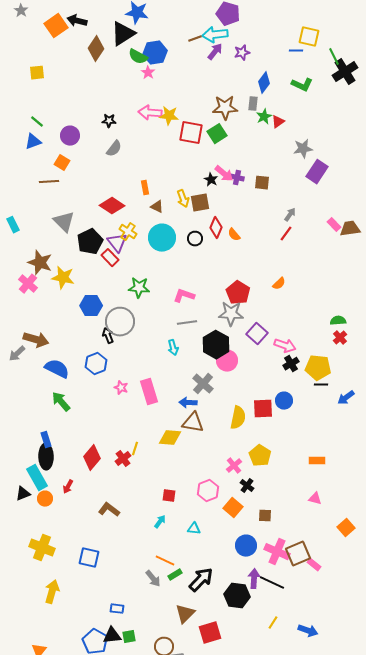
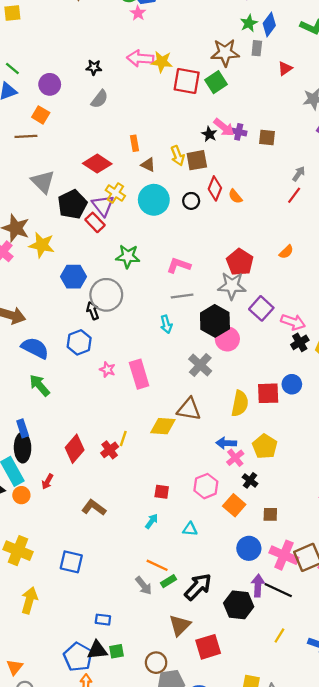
green star: (264, 117) -> (249, 23), moved
blue arrow: (188, 403) -> (226, 443), moved

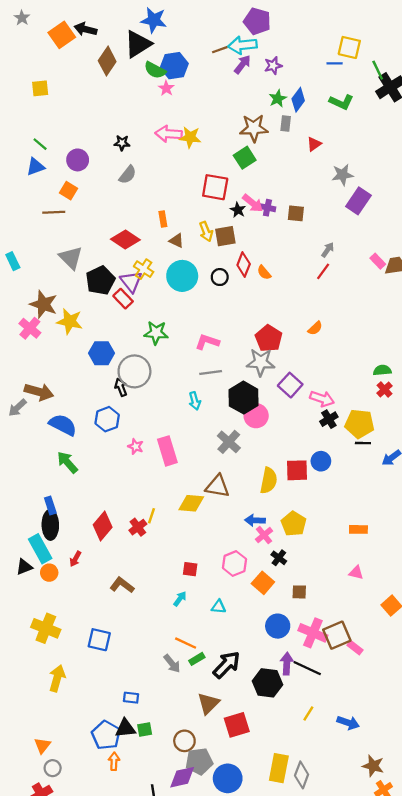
red square: (187, 81) -> (215, 187), moved

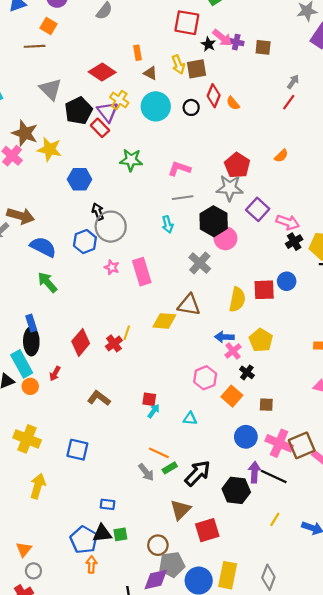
gray circle: (134, 371) -> (111, 227), moved
red square: (190, 569) -> (149, 399), moved
yellow rectangle: (279, 768) -> (228, 575), moved

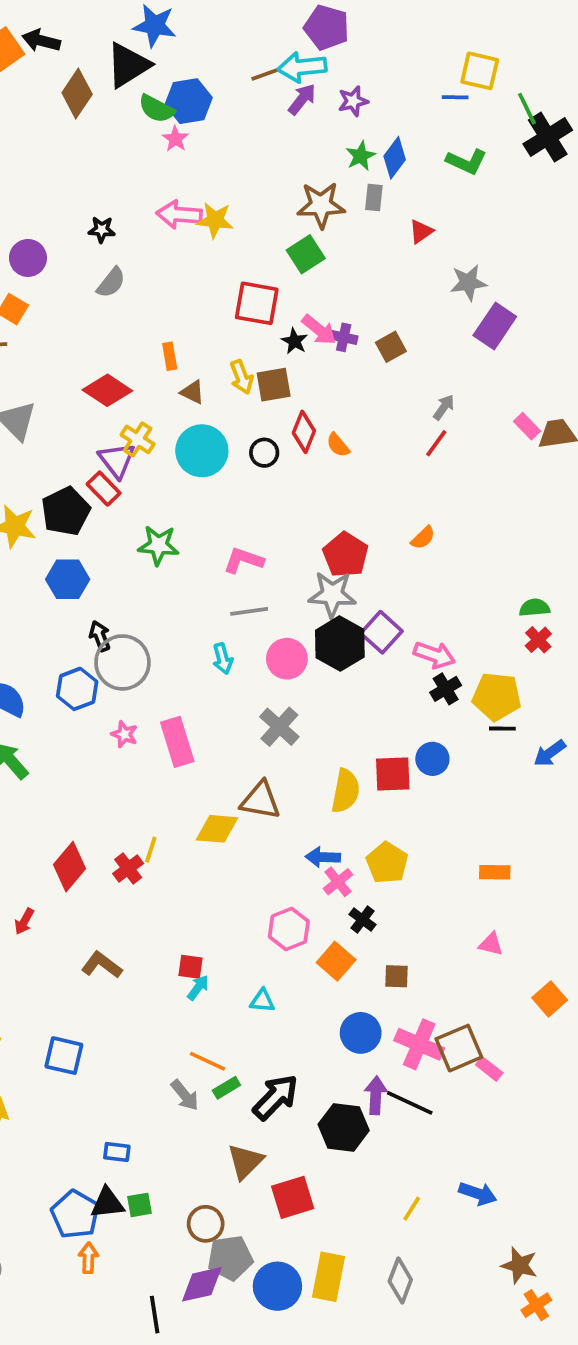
brown square: (263, 47) -> (391, 347), turned -35
black pentagon: (79, 111) -> (66, 511), moved
black hexagon: (214, 221) -> (340, 644), moved
pink circle: (225, 238) -> (287, 659), moved
yellow line: (275, 519) -> (412, 1209), moved

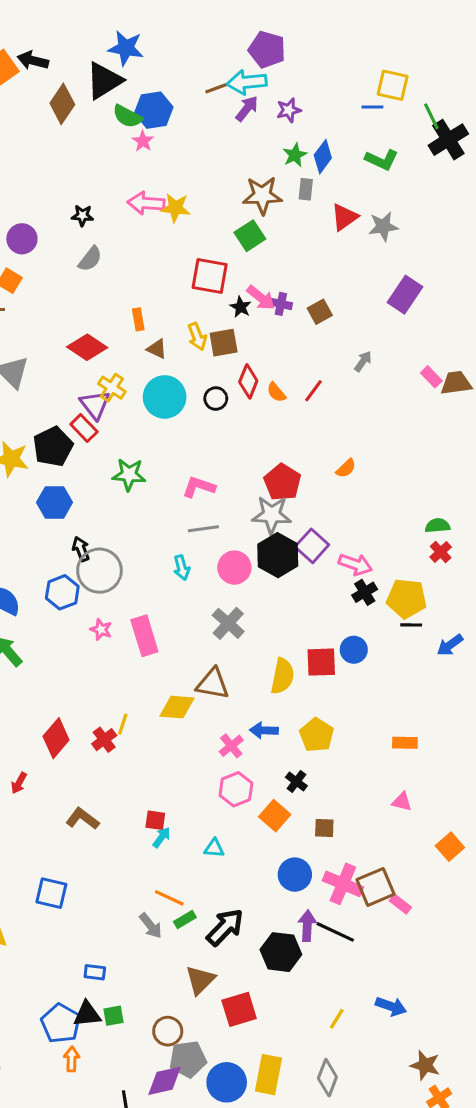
red triangle: (421, 232) -> (344, 217), size x1.4
gray star: (468, 283) -> (383, 226), moved
red line: (436, 443) -> (313, 391), moved
pink cross: (338, 882) -> (231, 746), moved

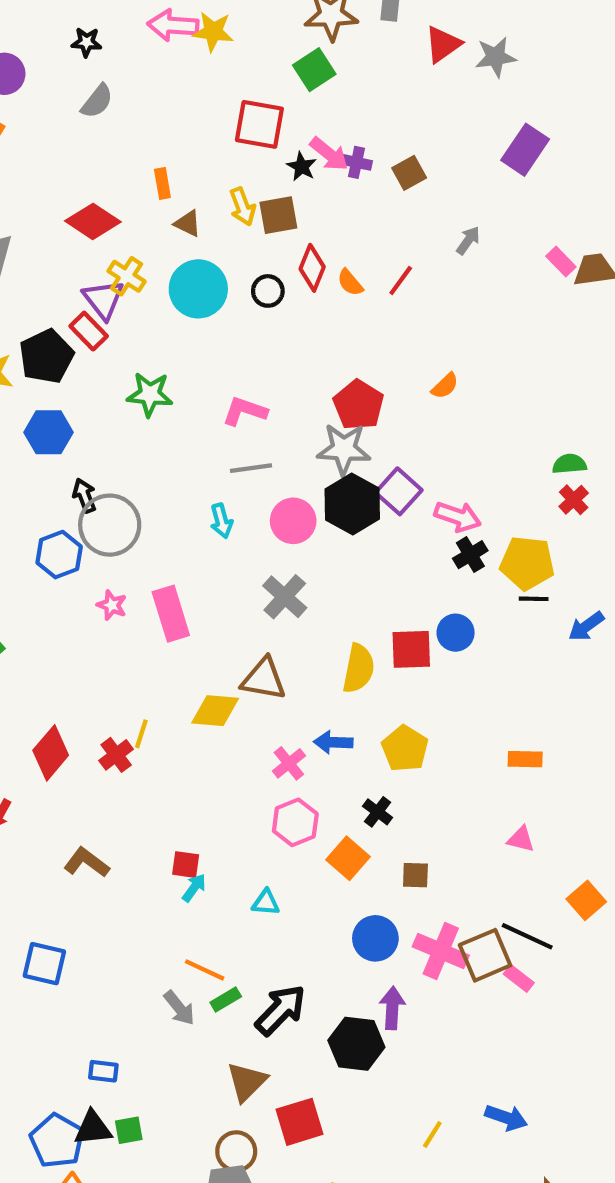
black line: (335, 932) -> (527, 936), moved
brown circle: (168, 1031) -> (236, 1151), moved

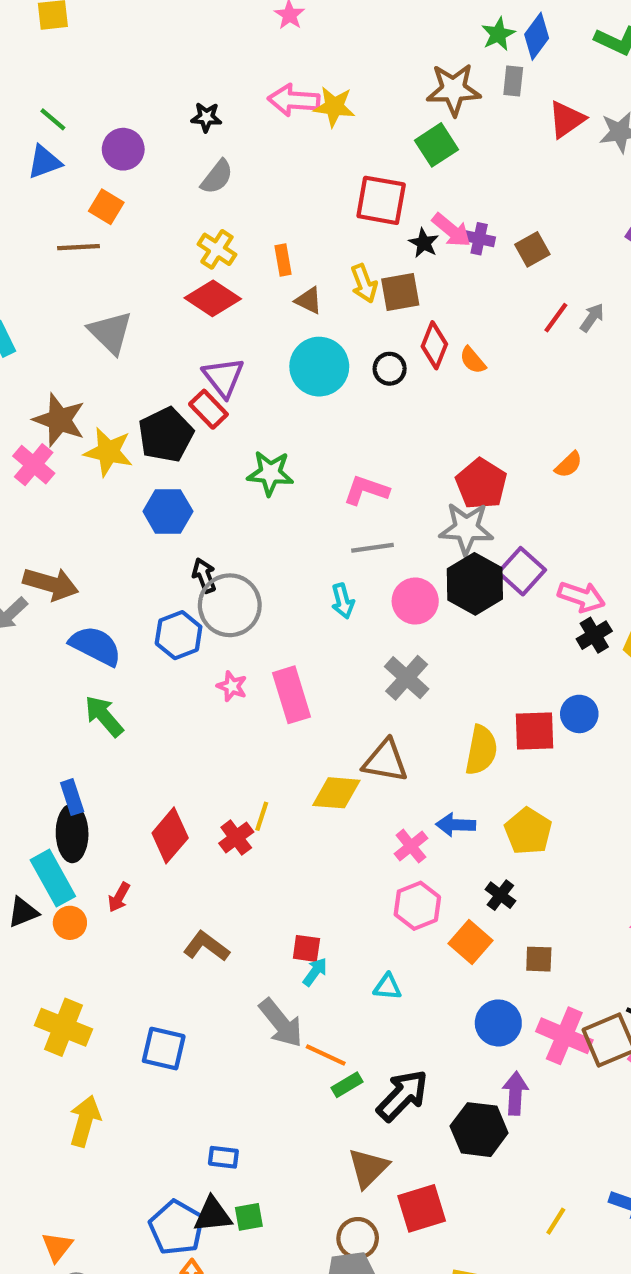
yellow cross: (127, 276) -> (217, 249), moved
red line: (401, 280) -> (556, 318), moved
gray arrow: (179, 1008) -> (281, 1023), moved, size x1.4

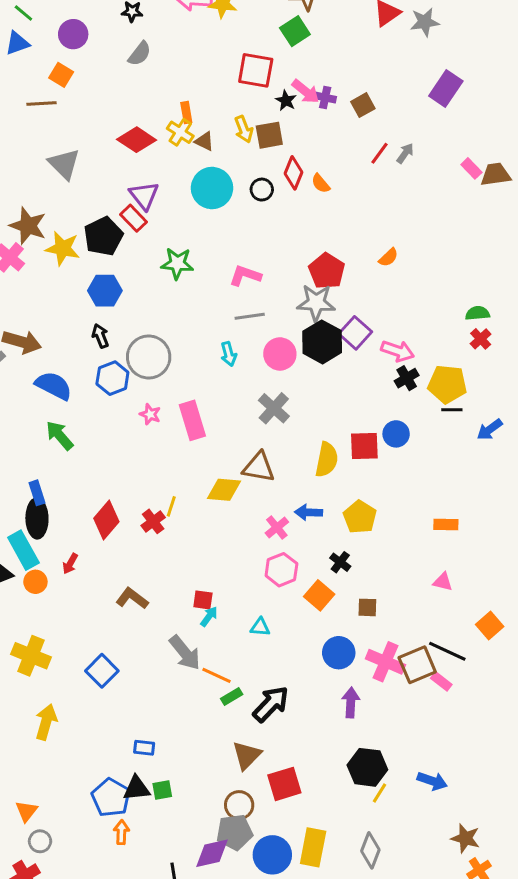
yellow cross: (217, 249) -> (180, 132), moved
black arrow: (204, 575) -> (100, 336), moved
blue square: (164, 1049) -> (102, 671), turned 32
black hexagon: (479, 1130) -> (367, 767), moved

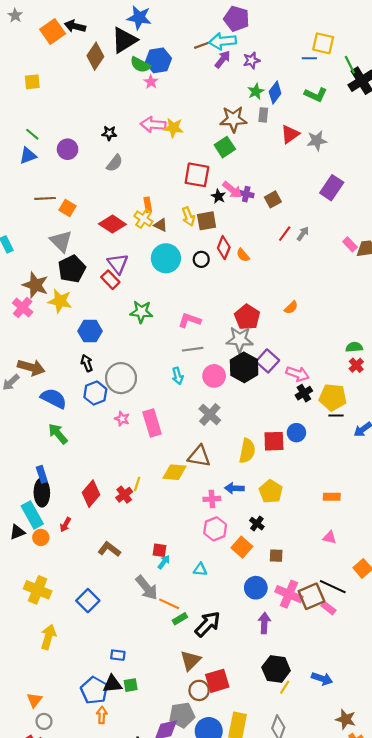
orange square: (61, 75) -> (68, 208), moved
black pentagon: (103, 236) -> (72, 269), moved
pink cross: (277, 527) -> (212, 499), turned 35
brown circle: (239, 805) -> (199, 690), moved

